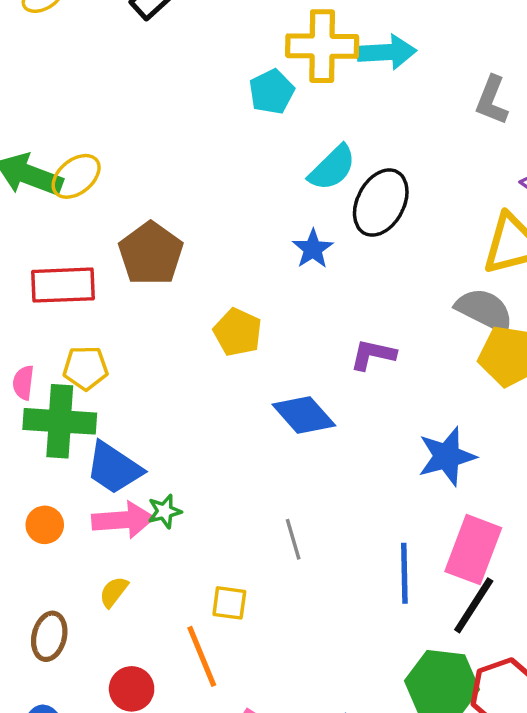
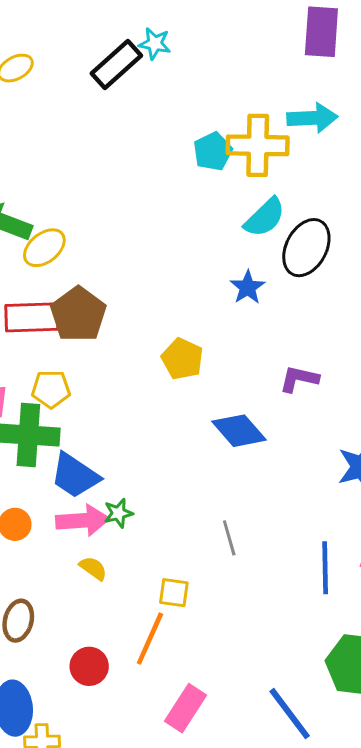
yellow cross: (322, 46) -> (258, 145), moved
yellow ellipse: (76, 176) -> (44, 248), moved
brown pentagon: (151, 254) -> (78, 314), moved
yellow semicircle: (114, 592) -> (93, 568), moved, turned 88
orange line: (202, 656) -> (150, 639), turned 46

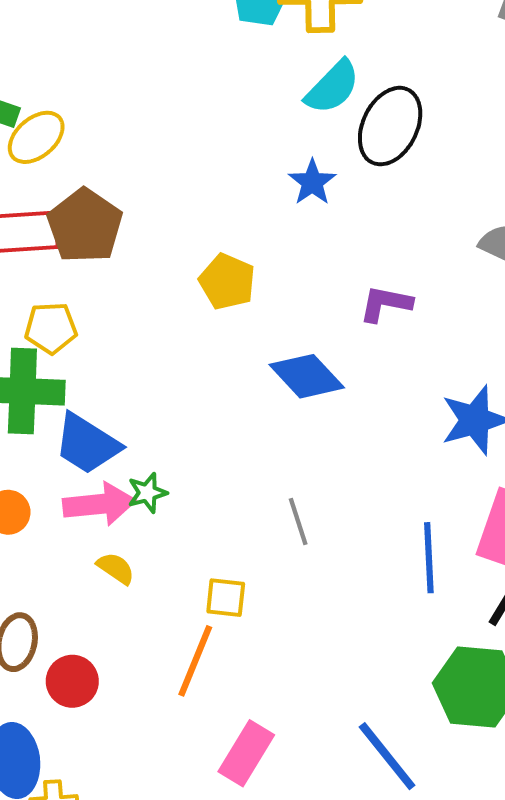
red circle: (89, 666) -> (72, 681), moved

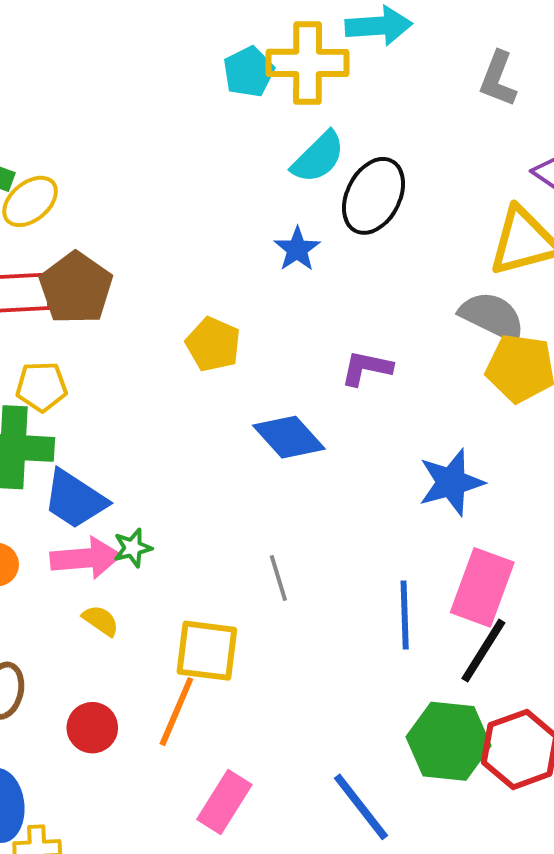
yellow square: (226, 598) -> (207, 651), size x1.6
red circle: (72, 681) -> (92, 728), moved

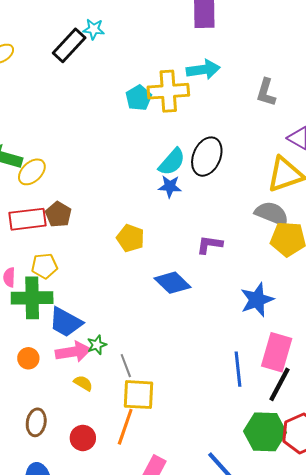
cyan semicircle: (318, 157) -> (172, 162), moved
blue star: (297, 249) -> (170, 186), turned -30
brown pentagon: (76, 288) -> (58, 214), size x0.7
gray line: (278, 578) -> (126, 366), moved

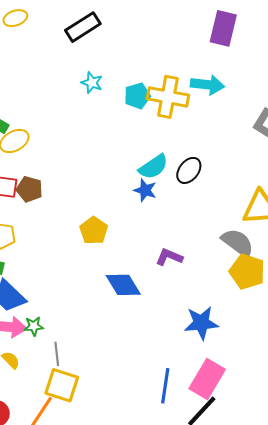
cyan star: (94, 29) -> (92, 83), moved
black ellipse: (207, 157) -> (189, 170), size x0.7
brown pentagon: (58, 214) -> (29, 189), turned -30

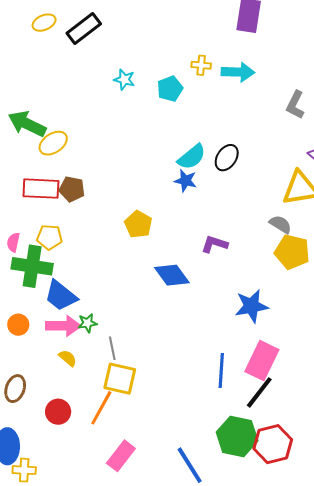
black rectangle: (83, 27) -> (84, 28), moved
yellow cross: (168, 97) -> (201, 65), moved, size x0.5
gray semicircle: (238, 243) -> (280, 224), size x0.7

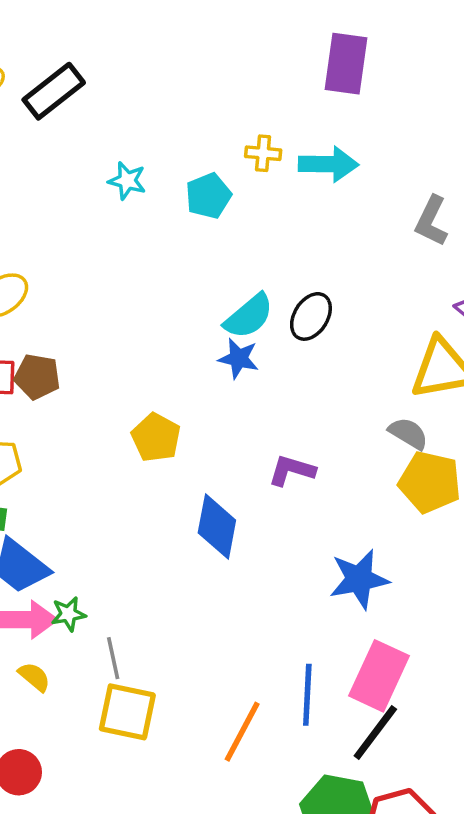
blue diamond: (172, 275) -> (217, 527), turned 48
orange line: (101, 408) -> (242, 732), moved

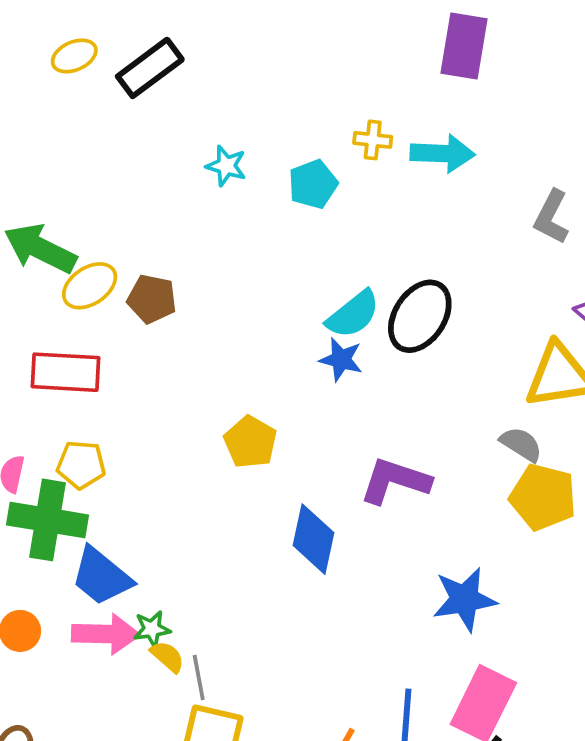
black ellipse: (311, 316) -> (420, 316), size x1.4
brown pentagon: (37, 377) -> (152, 299), moved
purple L-shape: (292, 470) -> (395, 481), size x1.4
yellow semicircle: (34, 677) -> (167, 657), moved

